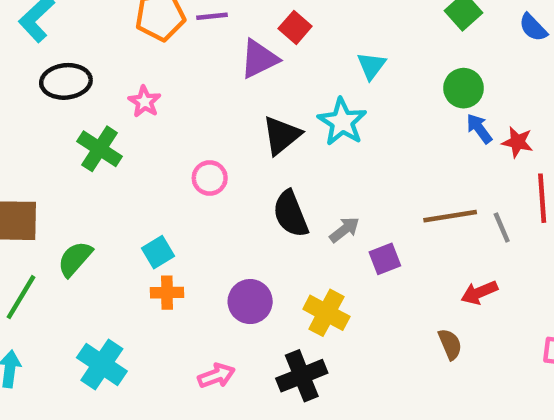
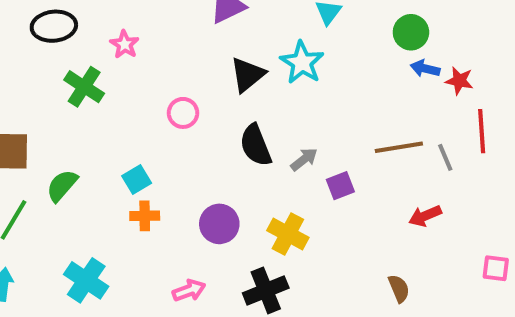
blue arrow: (479, 129) -> (425, 69), turned -40
brown semicircle: (450, 344) -> (399, 288), moved

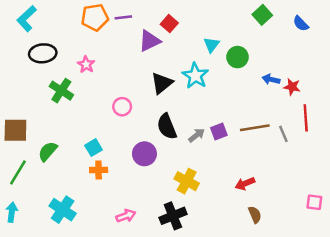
green circle: (411, 32) -> (237, 57), moved
purple square: (340, 186) -> (219, 131), moved
red arrow: (425, 216) -> (245, 184), moved
purple circle: (219, 224) -> (144, 154), moved

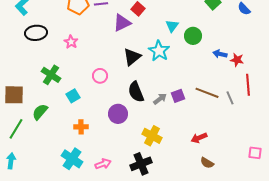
green cross: (61, 91) -> (51, 75), moved
brown line: (255, 128) -> (207, 93), turned 30
cyan square: (94, 148) -> (73, 96), moved
cyan cross: (63, 210) -> (72, 159), moved
brown semicircle: (255, 215) -> (207, 163), turned 144

